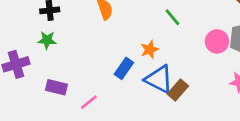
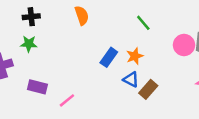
orange star: (150, 50) -> (135, 56), moved
blue rectangle: (124, 68) -> (109, 57), moved
blue triangle: (159, 79) -> (131, 79), size x0.6

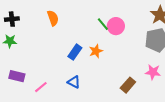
pink circle: (184, 45) -> (116, 26), moved
blue triangle: (131, 79) -> (74, 82), moved
brown rectangle: (148, 89) -> (128, 85), moved

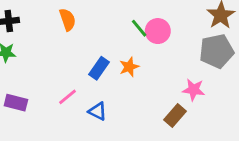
pink star: (153, 72) -> (194, 90), moved
pink line: (41, 87) -> (68, 97), moved

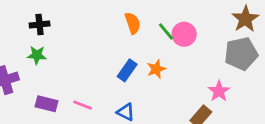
orange semicircle: (68, 20) -> (133, 23), moved
pink star: (194, 90) -> (219, 91), turned 30
pink line: (68, 97) -> (83, 105), moved, turned 60

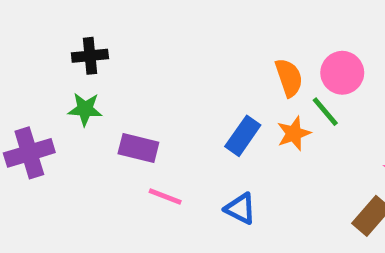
orange semicircle: (133, 23) -> (289, 78), moved
green line: (166, 31) -> (325, 112), moved
purple rectangle: (47, 104) -> (138, 148), moved

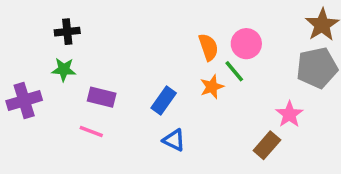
blue rectangle: (243, 136) -> (164, 101), moved
pink line: (165, 196) -> (91, 132), moved

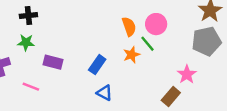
pink line: (91, 132) -> (31, 87), moved

